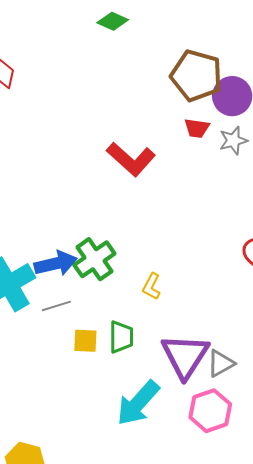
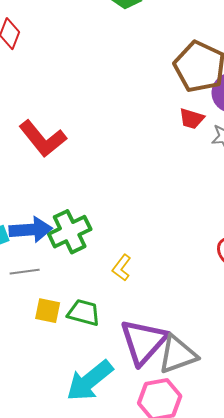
red L-shape: (131, 159) -> (43, 139), moved
green trapezoid: (121, 337) -> (84, 313), turned -84
gray triangle: (221, 363) -> (178, 355), size x1.4

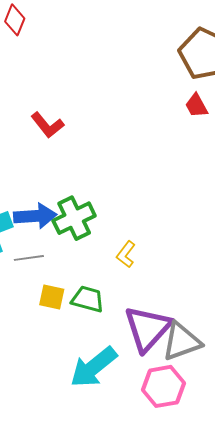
red trapezoid: (192, 119) -> (196, 106), turned 44
red L-shape: (43, 139) -> (47, 125), size x0.7

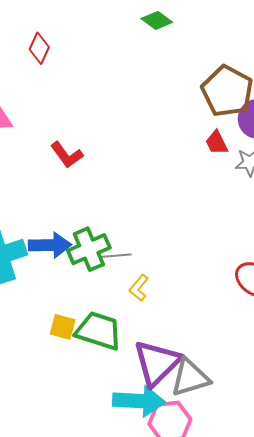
gray line: (29, 258) -> (117, 256), moved
green trapezoid: (88, 299) -> (99, 331), size x1.4
cyan arrow: (94, 367) -> (139, 401), moved, turned -141

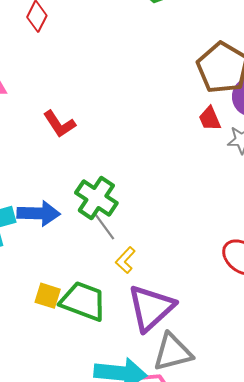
green cross: (89, 249) -> (96, 198), moved, turned -36
gray line: (117, 256) -> (105, 227), turned 56
purple triangle: (157, 363) -> (151, 308), moved

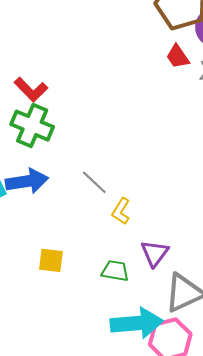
green cross: (96, 198) -> (32, 126), moved
green trapezoid: (83, 301) -> (115, 271), moved, size x0.6
purple triangle: (151, 308) -> (155, 253), size x0.6

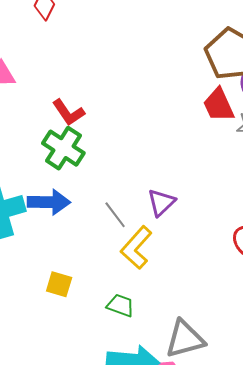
red trapezoid: (178, 57) -> (219, 105), size x1.4
yellow L-shape: (121, 211) -> (136, 248), size x1.6
purple triangle: (155, 253) -> (161, 203), moved

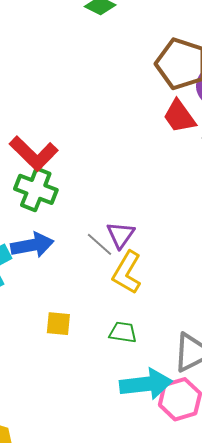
red L-shape: (68, 112) -> (34, 153), size x1.4
purple triangle: (161, 203) -> (121, 235), moved

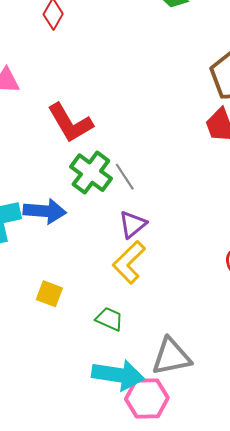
green cross: (36, 189) -> (91, 173), moved
gray line: (100, 244) -> (125, 177), moved

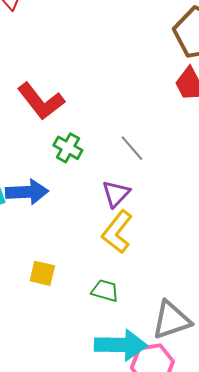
green cross: (91, 173) -> (68, 148), size x0.7
gray line: (125, 177) -> (132, 148), moved

